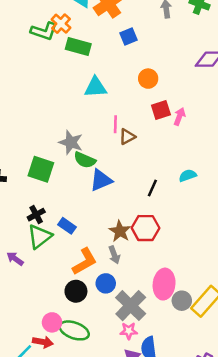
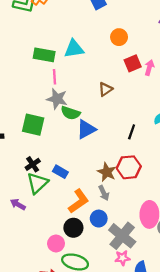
green rectangle: (78, 47) -> (44, 55), moved
pink line: (115, 124) -> (54, 77), moved
pink circle: (52, 322) -> (56, 243), moved

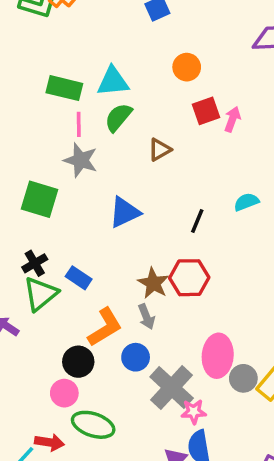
green semicircle: (71, 113) -> (118, 117), moved, turned 108
black circle: (73, 228) -> (78, 362), moved
pink star: (122, 258) -> (194, 412), moved

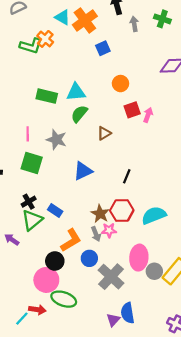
pink line: (79, 124) -> (28, 134), moved
cyan semicircle: (246, 202) -> (154, 215), moved, size x1.6
pink circle: (64, 393) -> (46, 280), size x1.5
pink star: (194, 412) -> (109, 230), moved

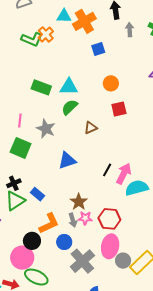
cyan triangle: (62, 17) -> (64, 16), turned -35
pink arrow: (148, 115) -> (124, 174), moved, size x1.5
red hexagon: (122, 210) -> (109, 219), moved
cyan semicircle: (154, 215) -> (137, 188), moved

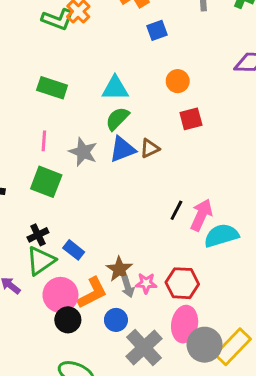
green rectangle: (41, 87) -> (52, 88), moved
blue triangle: (67, 160) -> (122, 149), moved
brown star: (79, 202) -> (119, 269), moved
pink circle: (22, 258) -> (60, 295), moved
gray circle: (123, 261) -> (205, 345), size x1.5

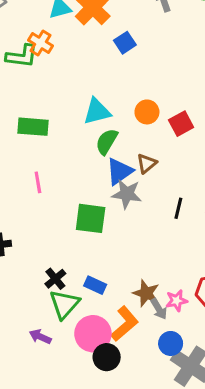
orange circle: (178, 81) -> (147, 112), moved
gray star: (83, 152) -> (127, 194), moved
green square: (46, 182) -> (91, 218), moved
black line: (176, 210) -> (178, 208), moved
blue circle: (116, 320) -> (171, 343), moved

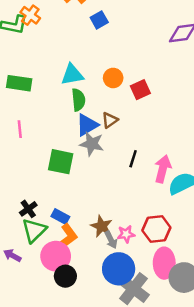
green semicircle: (107, 142) -> (78, 100), turned 140
orange L-shape: (125, 324) -> (66, 238), moved
blue circle: (171, 343) -> (119, 269), size x1.6

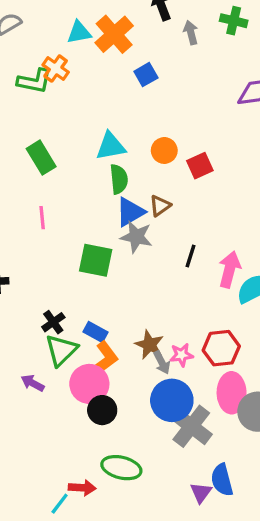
green rectangle: (19, 83) -> (41, 158), turned 50

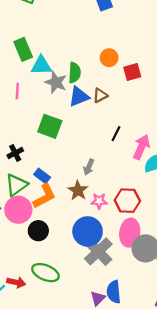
cyan triangle: (111, 146) -> (41, 65), moved
gray star: (136, 237) -> (56, 82), moved
black cross: (53, 322) -> (15, 153), moved
gray arrow: (162, 362) -> (89, 167), moved, turned 42
pink circle: (89, 384) -> (18, 210), moved

